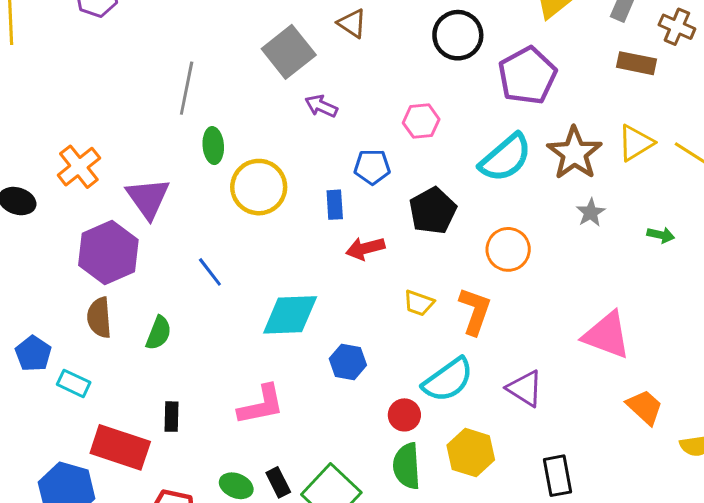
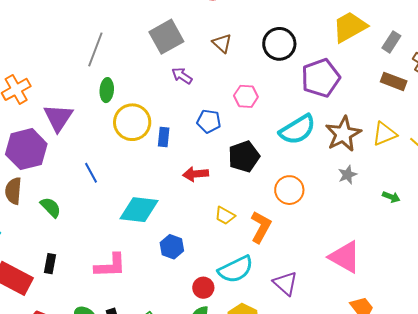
brown triangle: (352, 23) -> (222, 43), moved
blue rectangle: (335, 205) -> (164, 137), moved
green semicircle: (159, 333) -> (51, 207), turned -75

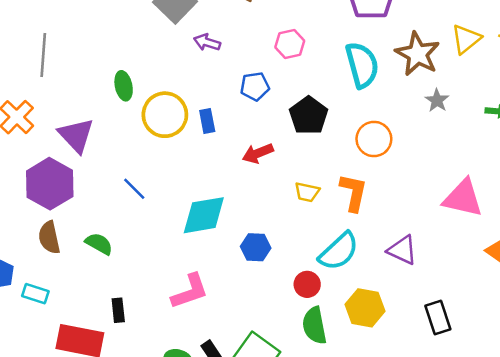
gray line: (95, 49) -> (43, 55), moved
cyan semicircle: (297, 130) -> (362, 65), turned -57

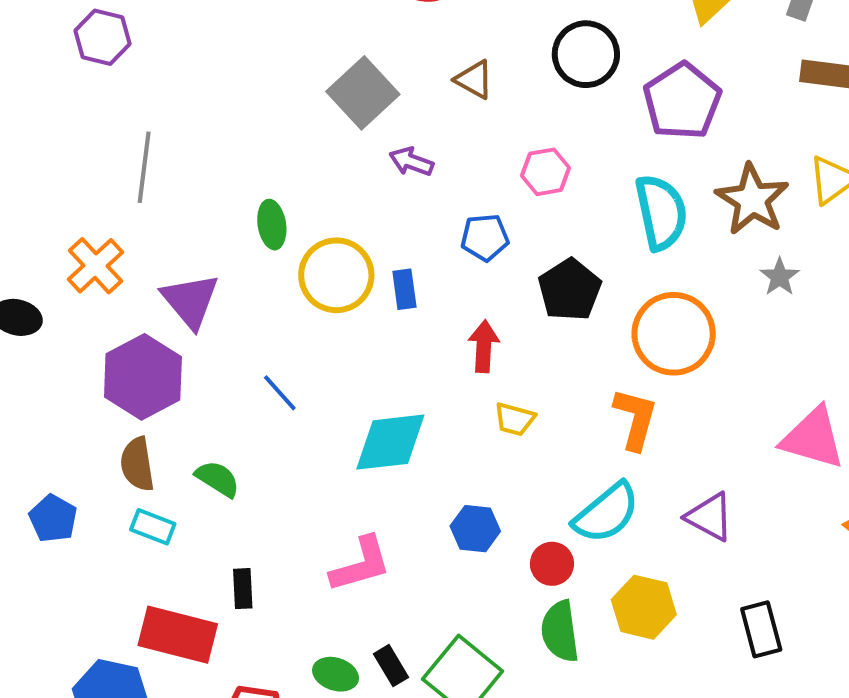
orange circle: (374, 139) -> (674, 334), size x1.4
red arrow: (258, 153) -> (484, 346), turned 112
yellow trapezoid: (307, 192) -> (515, 419), moved
blue hexagon: (256, 247) -> (475, 529), moved
cyan rectangle: (35, 294) -> (153, 527), moved

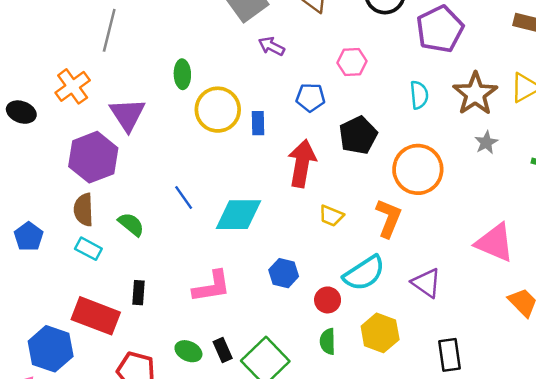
cyan semicircle: (661, 212) -> (419, 95), size x0.6
red arrow: (484, 346) -> (302, 163), size x1.5
blue line: (280, 393) -> (184, 197), moved
yellow trapezoid: (515, 419) -> (331, 216), moved
green semicircle: (560, 631) -> (328, 341), size x0.7

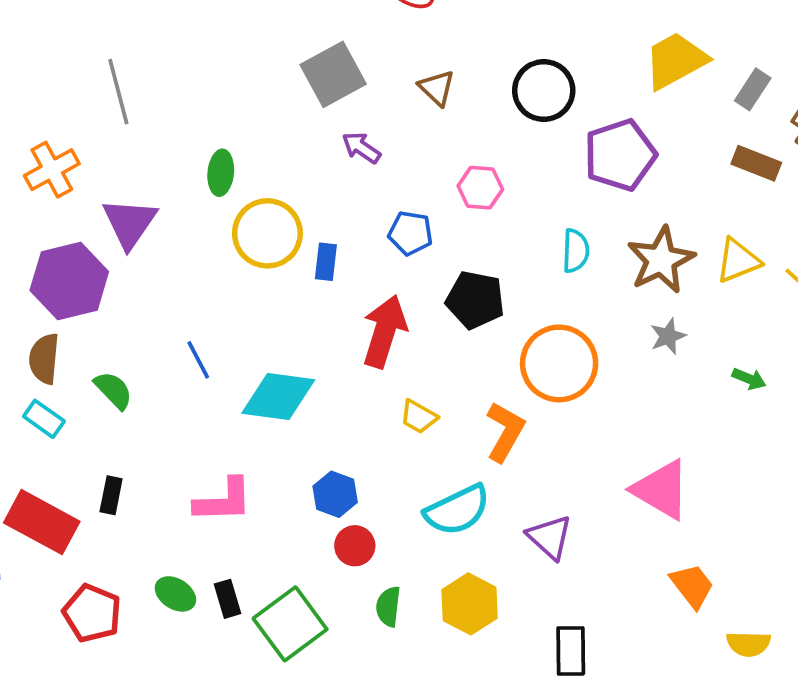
gray line: (109, 30) -> (118, 92), turned -36
black pentagon: (358, 135) -> (475, 300), turned 30
red circle: (328, 300) -> (355, 546), moved

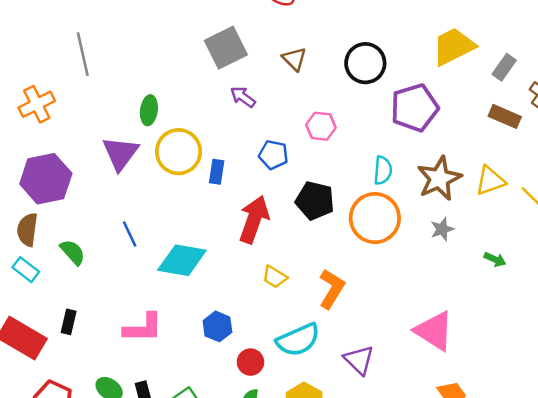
purple triangle: (130, 223) -> (120, 153), moved
orange circle: (559, 363) -> (375, 218), moved
red circle: (355, 546) -> (250, 362), moved

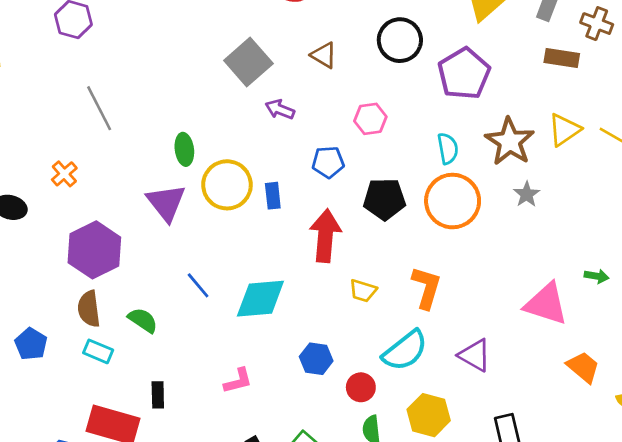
orange cross: (37, 104) -> (64, 174), size x0.7
green arrow: (495, 259) -> (597, 276), moved
pink L-shape: (143, 328) -> (238, 381), size x0.7

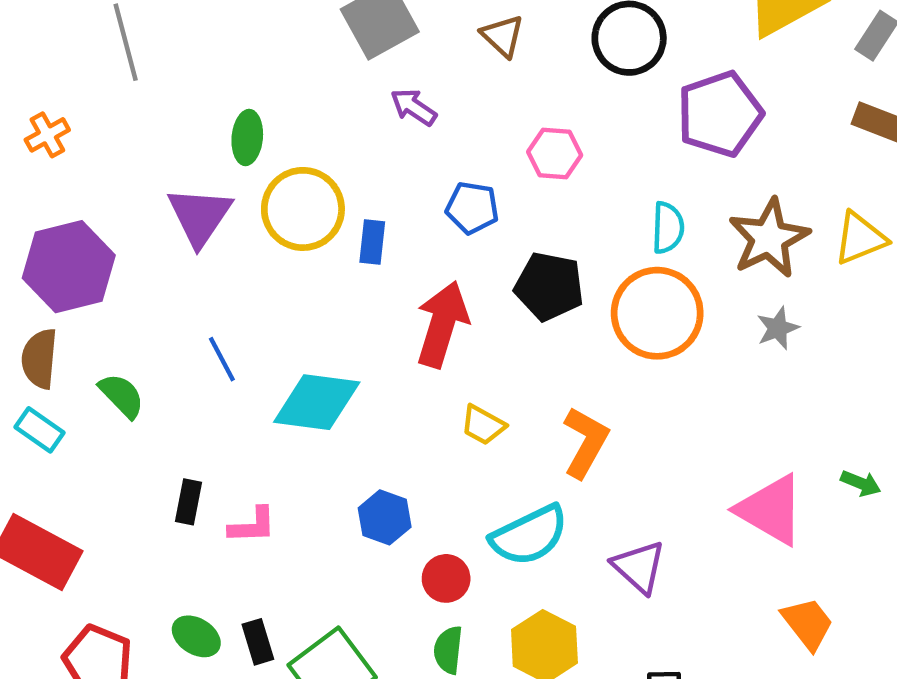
black rectangle: (158, 395) -> (189, 502), moved

